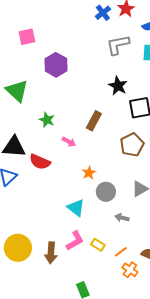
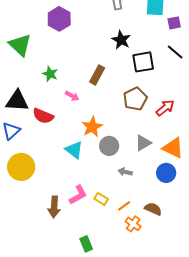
orange star: (89, 173) -> (92, 127), size x1.5
cyan triangle: (76, 208) -> (74, 150), moved
yellow circle: (18, 248) -> (21, 167), moved

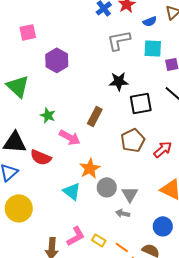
black star: (121, 40) -> (119, 81), turned -30
pink arrow: (72, 96) -> (70, 137), size x1.5
gray triangle: (143, 143) -> (130, 194), moved, turned -30
blue circle: (166, 173) -> (163, 226), moved
orange line: (124, 206) -> (122, 247), turned 72

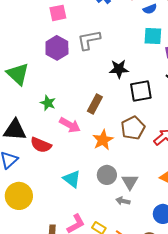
pink square: (28, 32) -> (58, 13), moved
gray L-shape: (119, 40) -> (89, 40), moved
orange star: (90, 168) -> (103, 140), moved

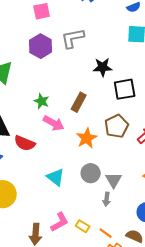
green star: (48, 103) -> (42, 101), moved
gray arrow: (123, 201) -> (107, 199), turned -96

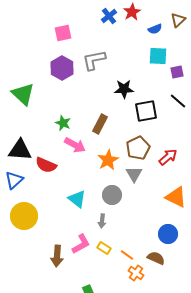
gray triangle: (114, 180) -> (134, 174), moved
gray arrow: (107, 199) -> (102, 221), moved

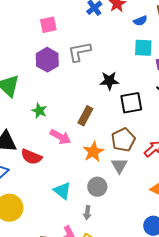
green star: (63, 123) -> (39, 111), moved

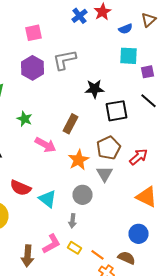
red semicircle: (31, 157) -> (20, 188), moved

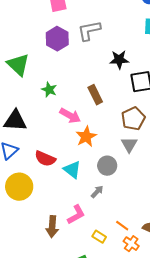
brown rectangle: (70, 124) -> (95, 95), turned -54
orange star: (78, 160) -> (86, 137), moved
gray arrow: (72, 221) -> (97, 192), turned -144
yellow rectangle: (74, 248) -> (99, 237), moved

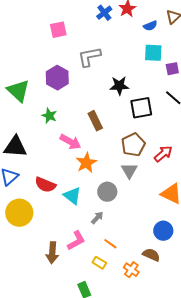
purple hexagon: (57, 39) -> (57, 78), moved
orange line: (122, 226) -> (110, 244), moved

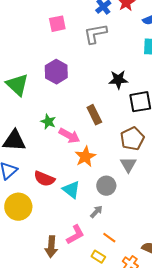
gray L-shape: (89, 57) -> (95, 34), moved
green star: (49, 116) -> (48, 122), moved

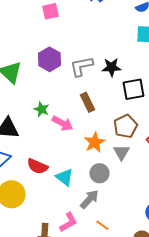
gray L-shape: (95, 34) -> (81, 66), moved
orange star: (85, 157) -> (94, 142), moved
gray arrow: (96, 212) -> (89, 199), size x1.5

